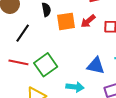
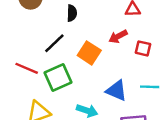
orange square: (66, 21) -> (89, 53), moved, turned 30
black line: (23, 33) -> (54, 43), moved

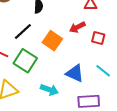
green square: (58, 78) -> (25, 61), turned -35
cyan line: (150, 87) -> (103, 71), turned 35

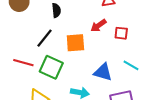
orange square: (52, 41) -> (75, 43), turned -30

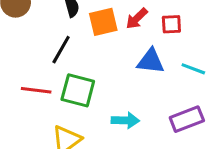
orange square: (75, 43) -> (103, 22), moved
blue triangle: (103, 72) -> (151, 61), moved

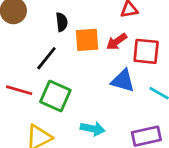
red square: (171, 24) -> (146, 51), size x1.5

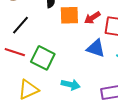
black line: (46, 58) -> (21, 25), moved

